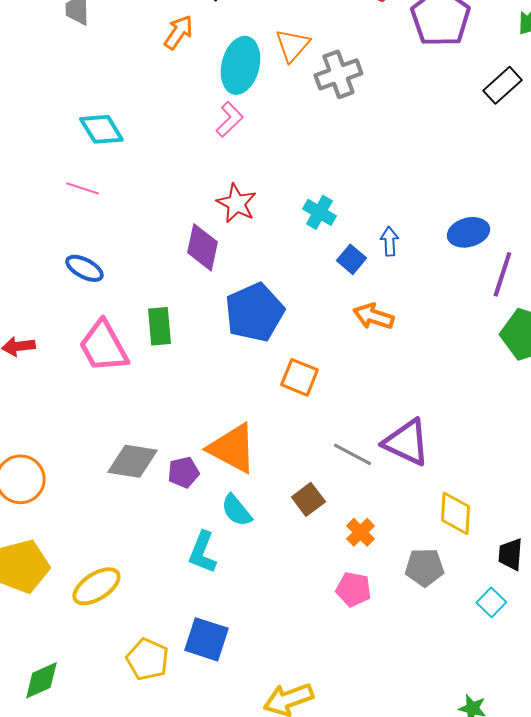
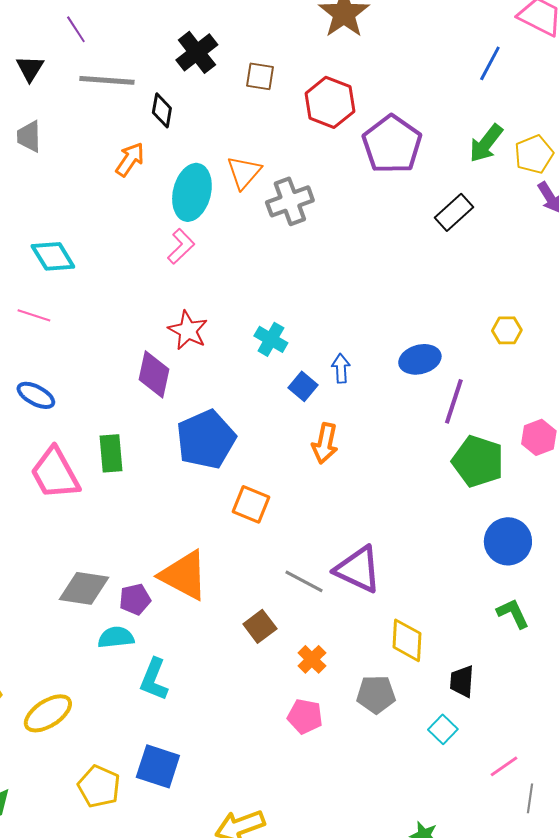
orange arrow: (373, 316) -> (325, 443), turned -96
cyan semicircle: (236, 510) -> (116, 637), moved, turned 123

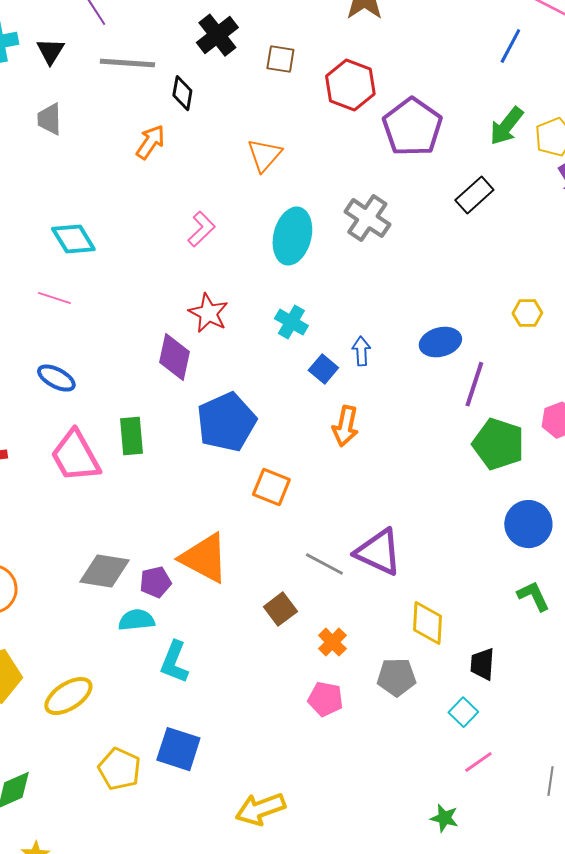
cyan ellipse: (192, 192) -> (292, 236), moved
gray cross: (290, 201) -> (367, 218), moved, turned -36
pink line: (504, 766) -> (478, 762), moved

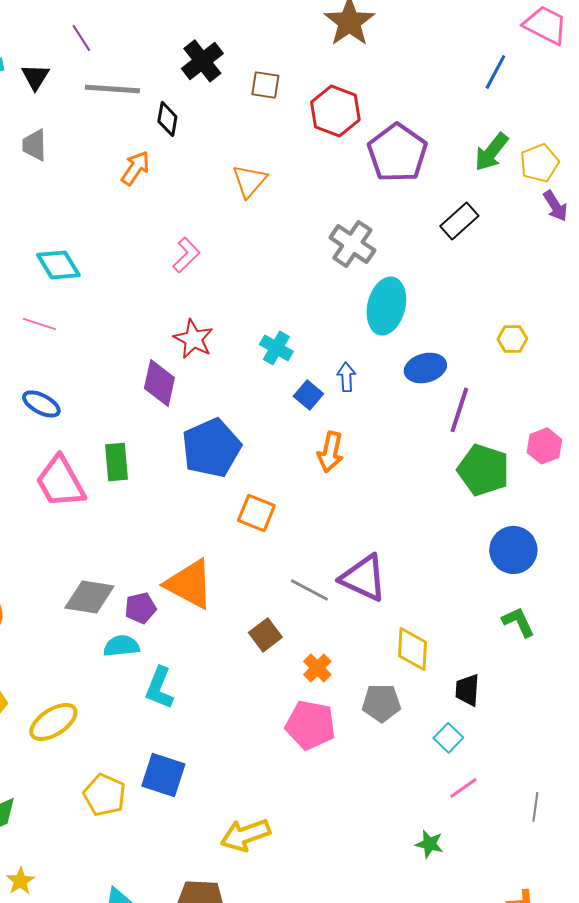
cyan ellipse: (292, 236) -> (386, 306), moved
pink pentagon: (325, 699) -> (310, 725), size x1.4

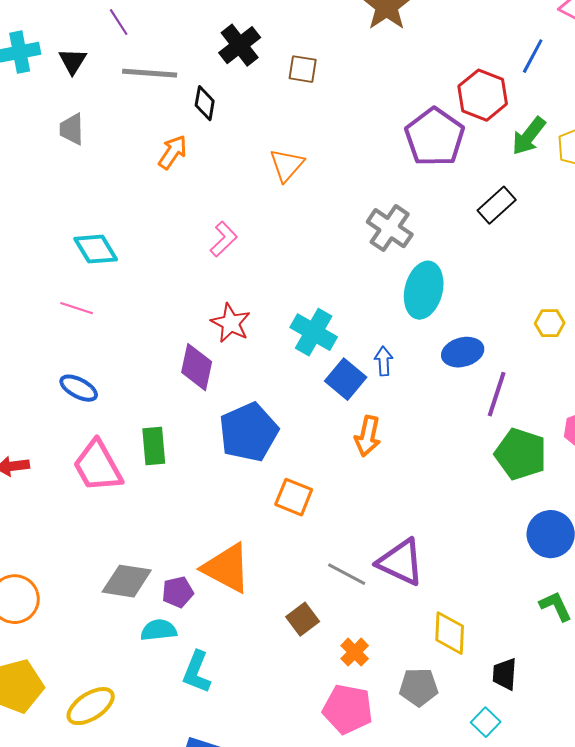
red hexagon: (335, 111) -> (483, 95), moved
cyan cross: (276, 348) -> (314, 332), size x1.4
blue square: (308, 395) -> (346, 379), size x1.4

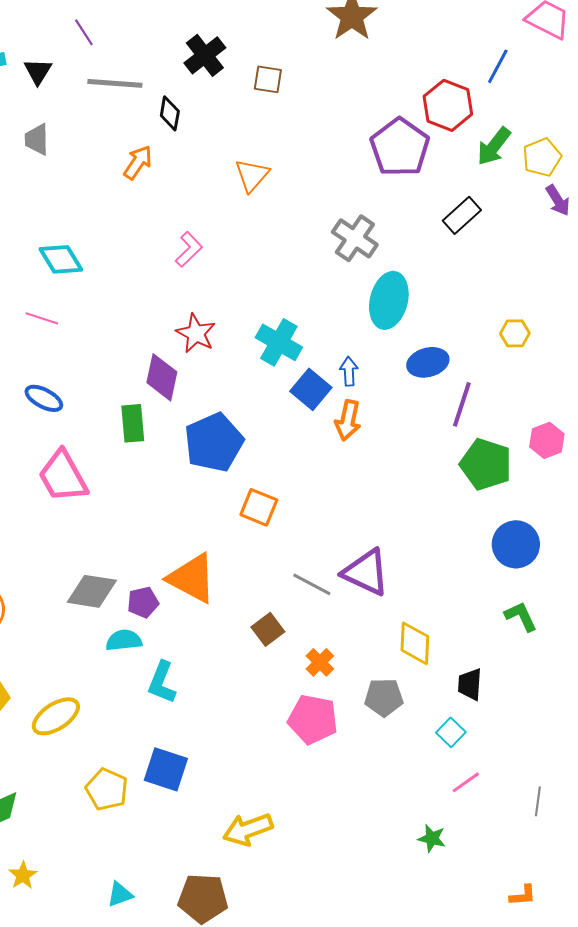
orange arrow: (368, 436) -> (348, 420), moved
green rectangle: (154, 446) -> (133, 423), moved

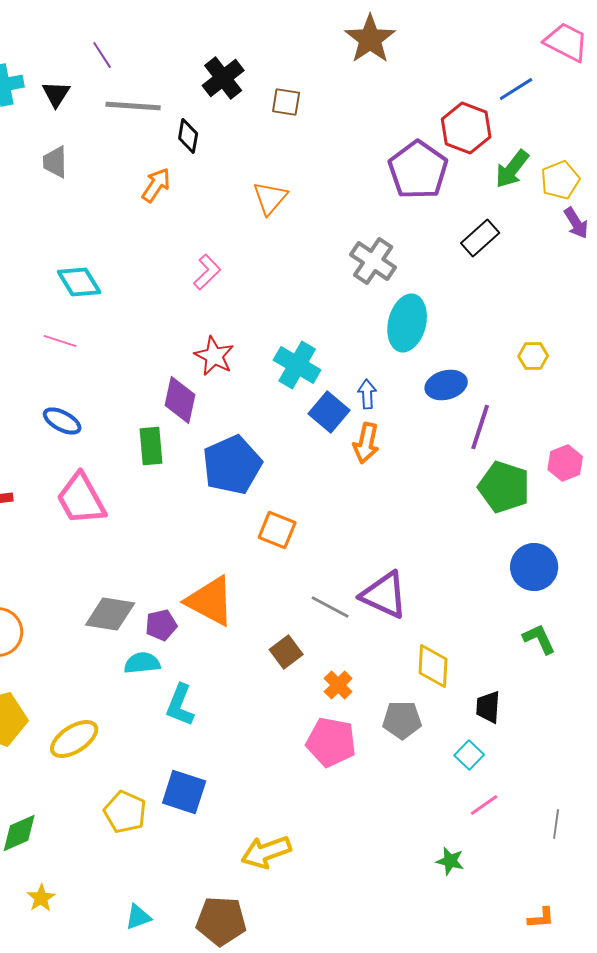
blue line: (498, 66) -> (516, 89), turned 30

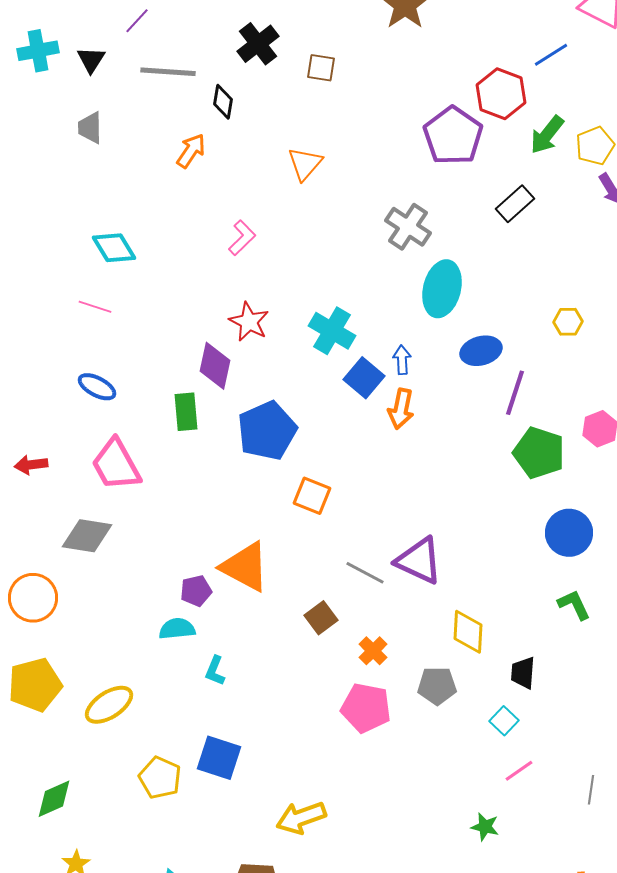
purple line: (102, 55) -> (137, 21), turned 76
gray diamond: (110, 614) -> (87, 536), moved
cyan L-shape: (180, 705) -> (215, 671), size x0.7

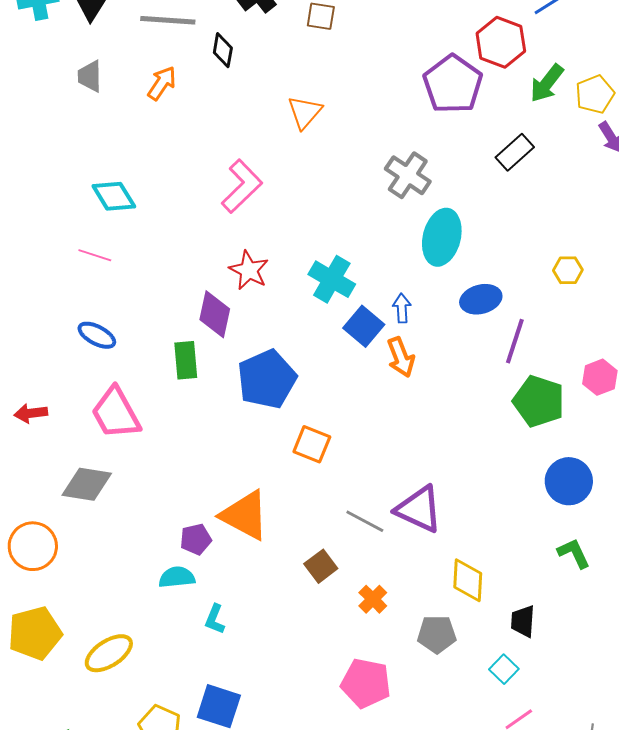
orange arrow: (191, 151) -> (162, 83), moved
pink L-shape: (242, 238) -> (242, 186), size x1.5
orange arrow: (401, 409) -> (401, 357), turned -33
pink pentagon: (366, 708) -> (366, 683), moved

